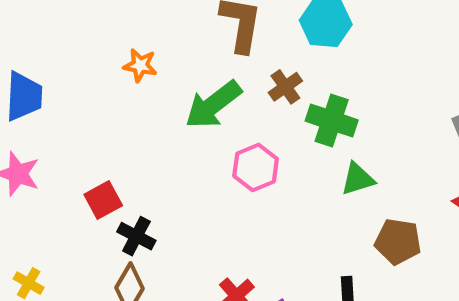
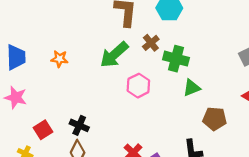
orange star: (140, 65) -> (59, 59), moved
red square: (103, 200) -> (43, 130), moved

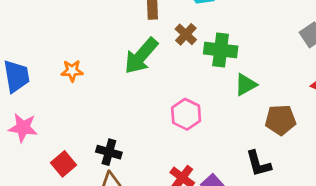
pink hexagon: (138, 86) -> (186, 114), moved

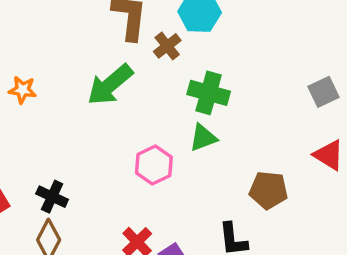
brown cross: (186, 34) -> (167, 46), moved
green triangle: (246, 85) -> (203, 138), moved

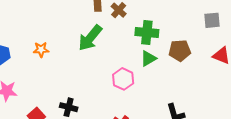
gray square: (324, 92) -> (212, 20), turned 30
brown pentagon: (268, 190) -> (180, 50), moved

